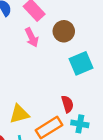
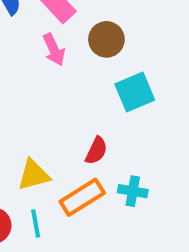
red semicircle: (67, 104) -> (96, 151), moved, turned 42

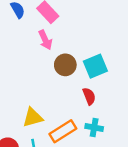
brown circle: (106, 39) -> (65, 65), moved
red semicircle: (96, 151) -> (89, 96), moved, turned -48

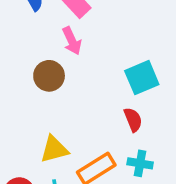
brown circle: (65, 65) -> (49, 76), moved

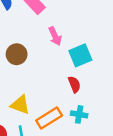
pink arrow: (72, 41) -> (55, 36), moved
yellow triangle: (54, 149) -> (20, 105), turned 35

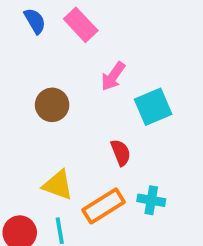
pink arrow: (55, 36) -> (113, 76), turned 60
red semicircle: (74, 84) -> (121, 153), moved

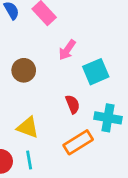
cyan cross: (151, 200) -> (108, 118), moved, size x1.4
orange rectangle: (104, 206) -> (78, 142), moved

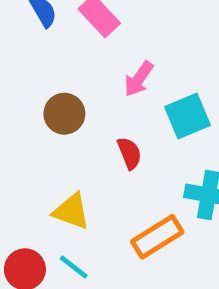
red semicircle: (73, 104) -> (129, 153), moved
cyan line: (29, 160) -> (74, 267), turned -42

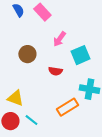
red semicircle: (129, 153) -> (55, 71), turned 120
yellow triangle: (71, 211) -> (15, 98), moved

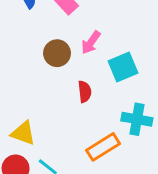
brown circle: (27, 54) -> (57, 53), moved
red semicircle: (55, 71) -> (85, 92), turned -104

